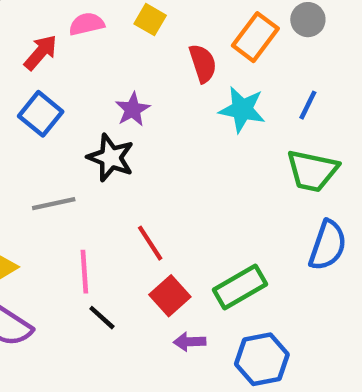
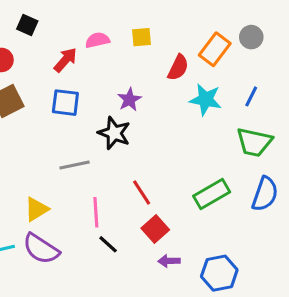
yellow square: (150, 20) -> (142, 37), turned -35
red semicircle: (203, 63) -> (178, 68), turned 44
blue square: (41, 114) -> (65, 103), turned -32
green rectangle: (240, 287) -> (212, 194), moved

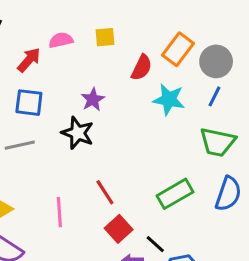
gray circle: (251, 37) -> (216, 61), moved, size x1.4
gray line: (75, 165) -> (20, 145), moved
black line: (108, 244) -> (155, 244), moved

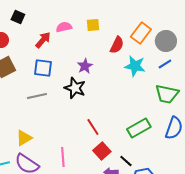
blue line: (215, 96) -> (165, 64), turned 32
pink line: (59, 212) -> (63, 157), moved

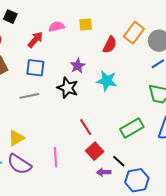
cyan star: (135, 66) -> (107, 81), moved

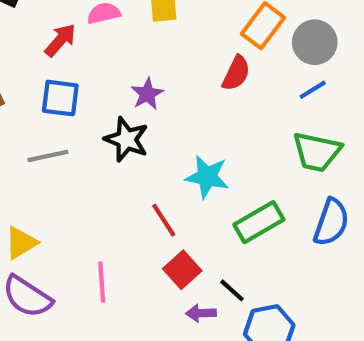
red semicircle: (110, 45) -> (236, 73), moved
cyan star: (107, 81) -> (207, 177), moved

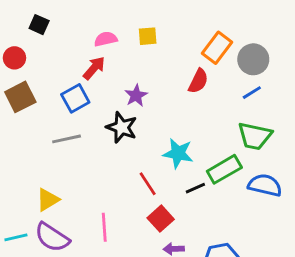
red arrow: (60, 40) -> (94, 68), moved
blue square: (60, 98) -> (75, 98), turned -36
green rectangle: (259, 222) -> (224, 169), moved
blue semicircle: (331, 222) -> (265, 185), turned -96
black line: (232, 290) -> (195, 188), moved, turned -66

